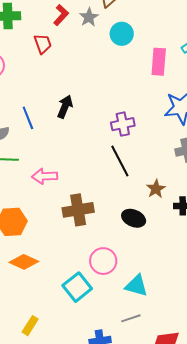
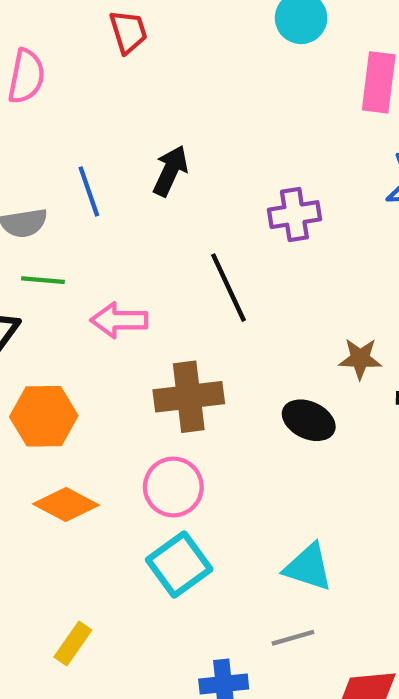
black line: (120, 161) -> (228, 288), moved
brown star: (156, 189) -> (360, 359), turned 30
pink circle: (103, 261) -> (173, 487), moved

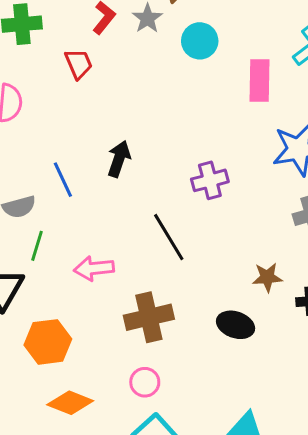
green line: (43, 280) -> (37, 246), turned -72
pink circle: (173, 487) -> (145, 382), size x0.7

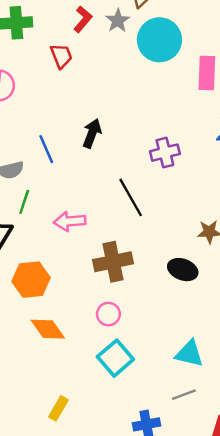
cyan circle: (200, 41) -> (159, 40), size x1.5
orange diamond: (70, 403) -> (48, 329), turned 32

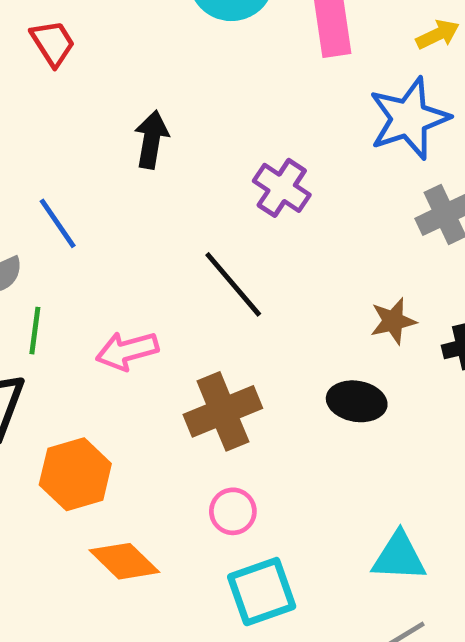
black arrow: (92, 133) -> (151, 140), moved
purple cross: (165, 153) -> (282, 188), turned -32
cyan square: (115, 358) -> (262, 592), turned 32

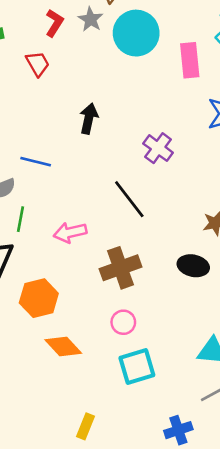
blue line: (58, 223) -> (36, 162), turned -44

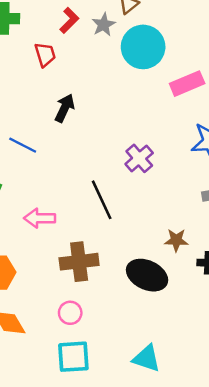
pink rectangle: (190, 60) -> (187, 84), turned 60
black arrow: (89, 119) -> (65, 108), moved
black ellipse: (193, 266) -> (147, 275), size x1.4

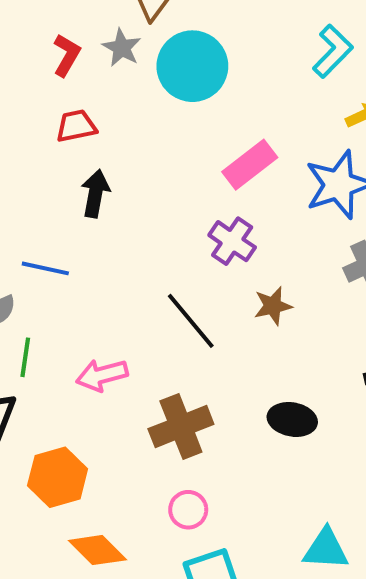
red trapezoid: (45, 55) -> (76, 126), moved, turned -70
pink rectangle: (187, 84) -> (250, 165), moved
brown star: (176, 240) -> (273, 306), moved
black ellipse: (147, 275) -> (292, 419), size x0.7

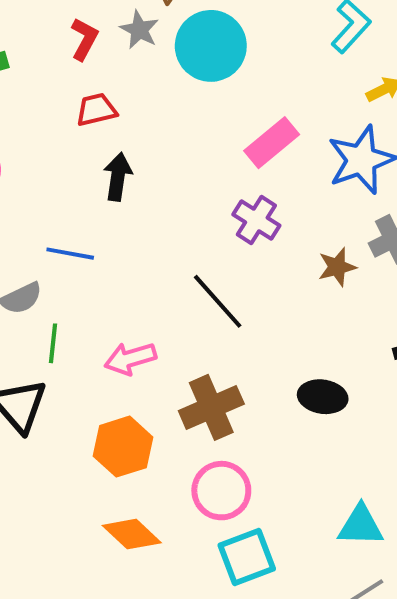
brown star: (273, 306) -> (337, 267), moved
orange hexagon: (58, 477) -> (123, 447), moved
pink circle: (188, 510) -> (221, 491), size x1.5

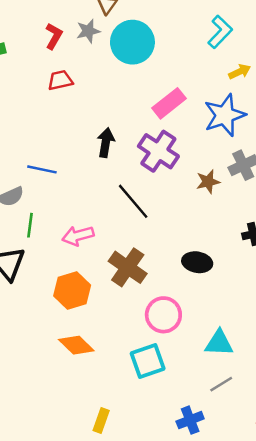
gray star: (139, 30) -> (88, 31), turned 30
black arrow: (118, 177) -> (106, 143), moved
purple cross: (256, 220) -> (158, 151), size x1.4
brown cross: (211, 407) -> (128, 267), turned -33
pink circle: (221, 491) -> (163, 315), moved

